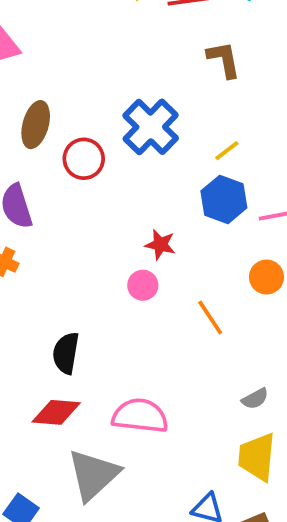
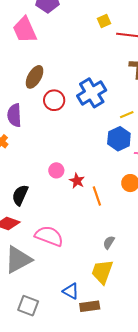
red star: (160, 245) -> (77, 181), moved
pink circle: (143, 285) -> (56, 170), moved
gray semicircle: (255, 399) -> (109, 242), turned 136

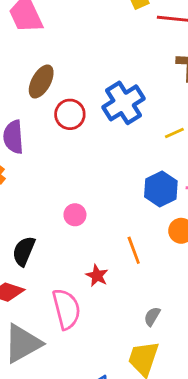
blue hexagon: (119, 139) -> (161, 189), moved
red star: (77, 181) -> (97, 276), moved
pink semicircle: (49, 236) -> (66, 309), turned 56

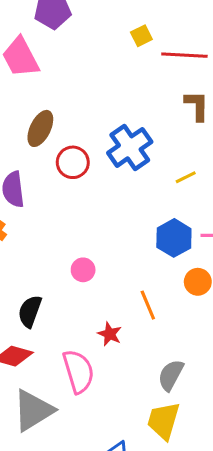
gray semicircle: (152, 316) -> (171, 375), size x1.5

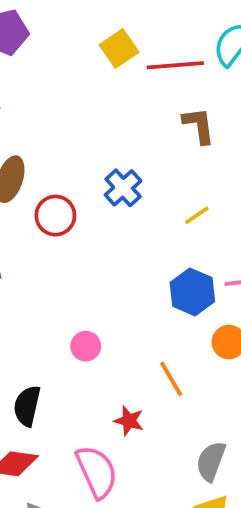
yellow square: (141, 36) -> (119, 49), size x1.4
blue cross: (130, 147) -> (123, 188), size x0.7

